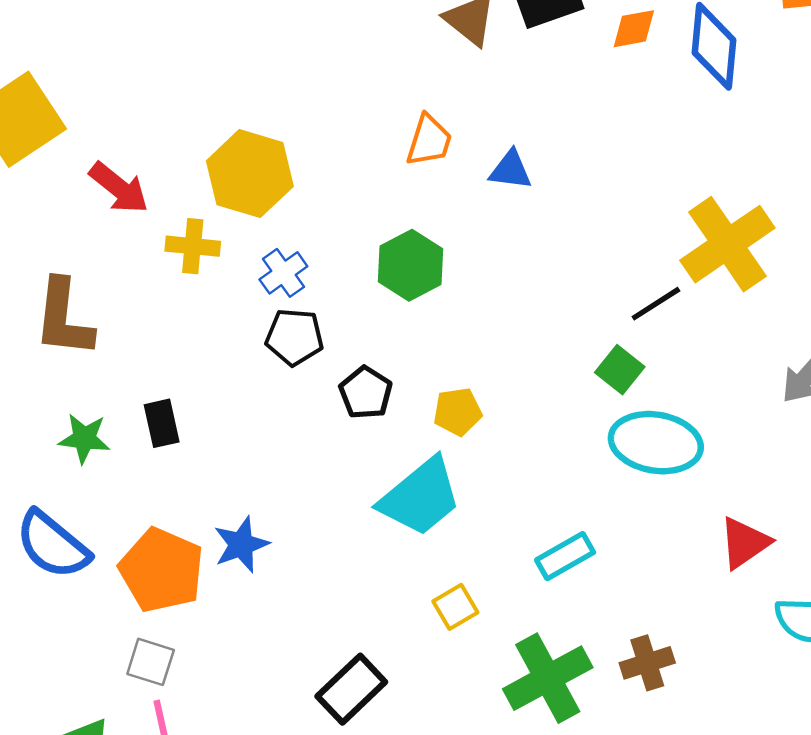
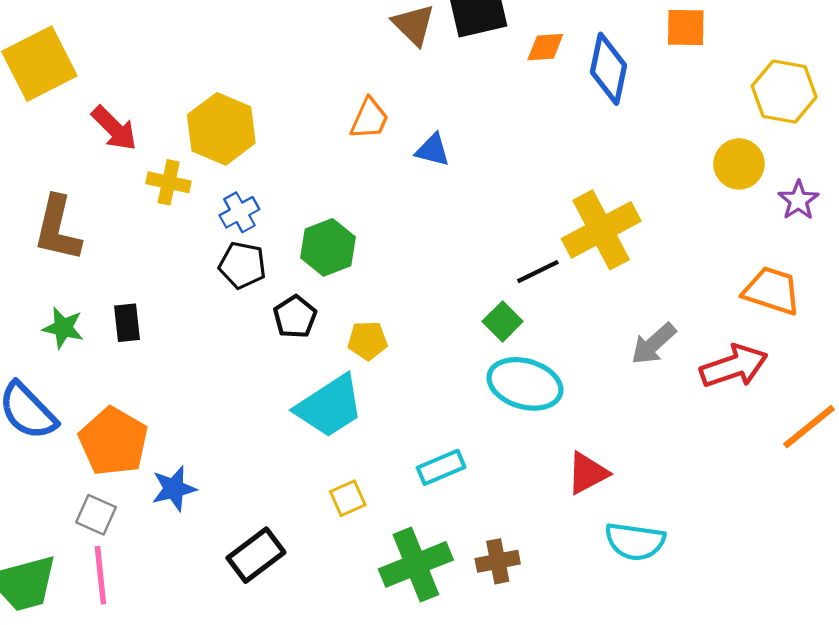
green hexagon: (410, 265) -> (328, 247), moved
blue star: (241, 545) -> (174, 489), moved

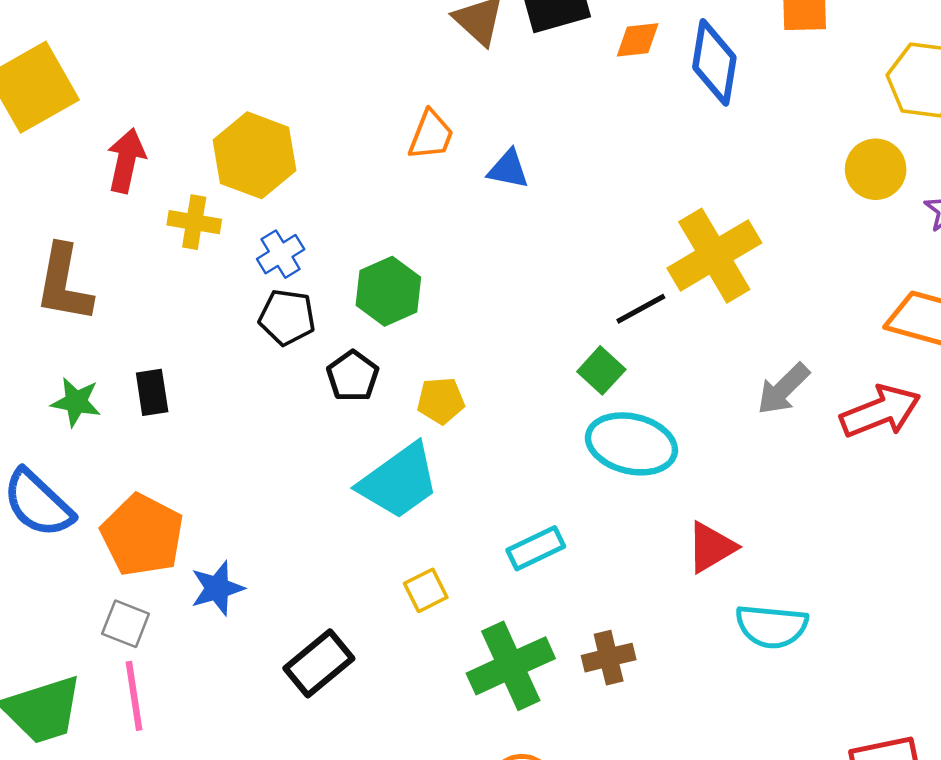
red arrow: (114, 128) -> (126, 161), turned -120

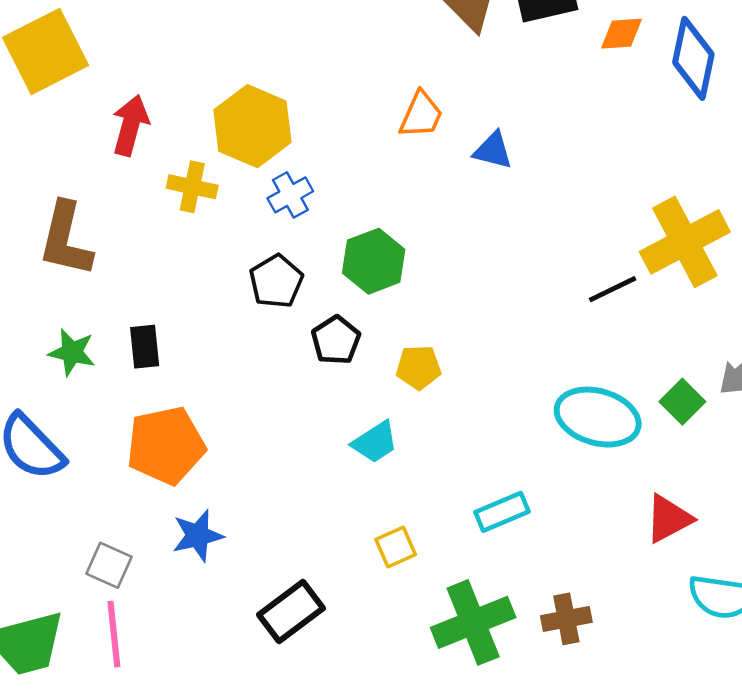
blue cross: (281, 254) -> (290, 195), moved
black pentagon: (287, 317) -> (276, 281), turned 30
green square: (601, 370) -> (682, 402), moved
cyan trapezoid: (399, 481) -> (375, 442), size x0.6
orange pentagon: (142, 535) -> (166, 445), moved, turned 30

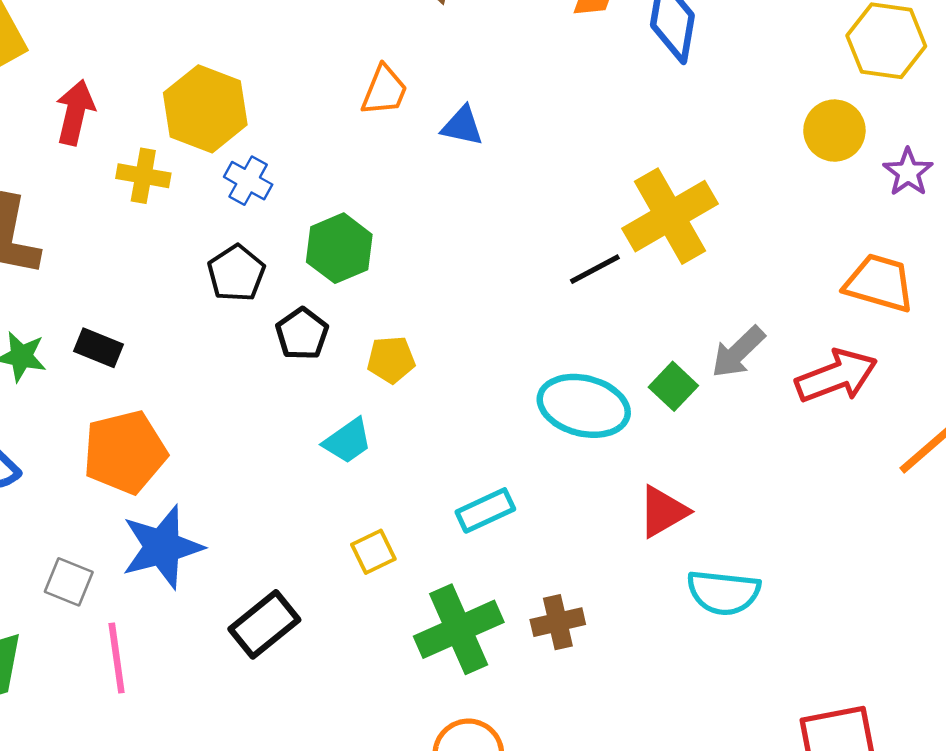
blue cross: (290, 195) -> (248, 181), turned -30
black rectangle: (145, 347) -> (99, 348), turned -60
blue star: (198, 536) -> (162, 547), size x1.5
pink line: (114, 634) -> (117, 658), moved

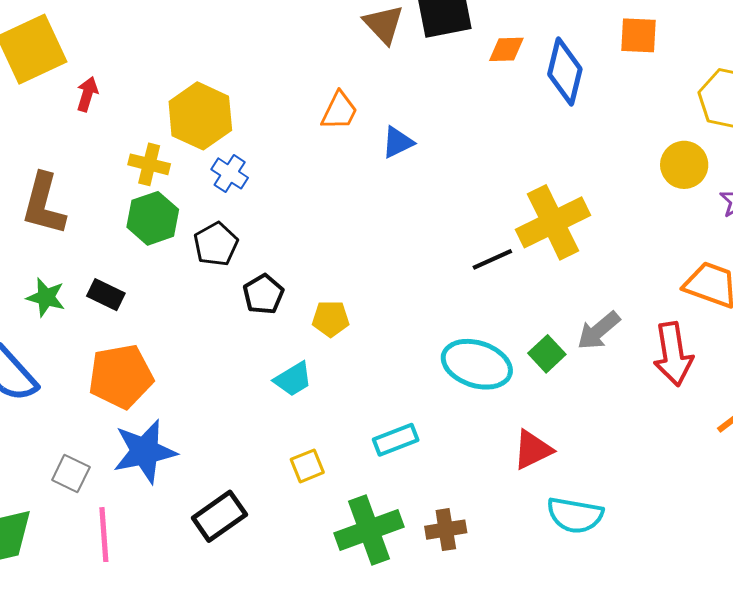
red arrow: (75, 112) -> (87, 94), moved, size x0.7
blue triangle: (462, 126) -> (398, 142), turned -42
green hexagon: (339, 248) -> (153, 218), moved
red arrow: (836, 376) -> (673, 354), turned 98

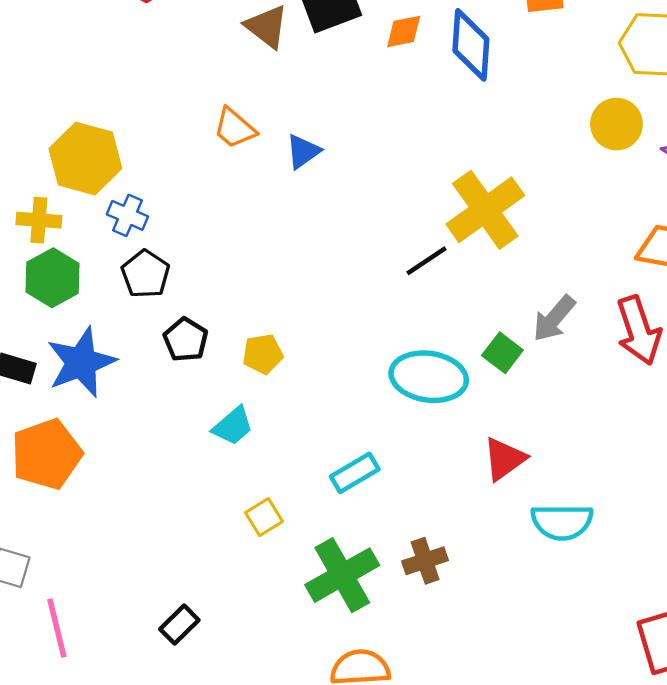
orange trapezoid: (339, 111) -> (235, 128), turned 114
black pentagon: (216, 244) -> (146, 274), moved
blue star: (145, 451) -> (81, 362), moved
black rectangle: (219, 516) -> (179, 625), moved, size x0.7

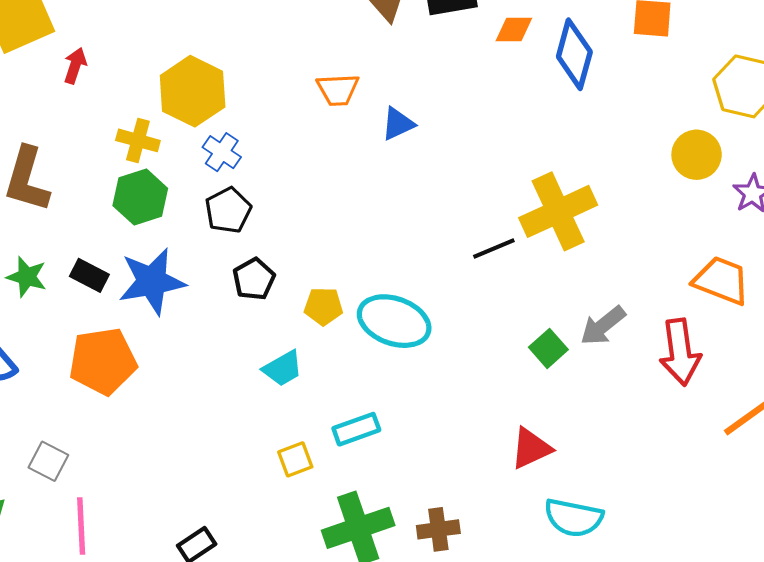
orange trapezoid: (235, 128) -> (338, 90), turned -54
cyan ellipse: (429, 377) -> (394, 321), moved
cyan rectangle: (355, 473) -> (356, 429), moved

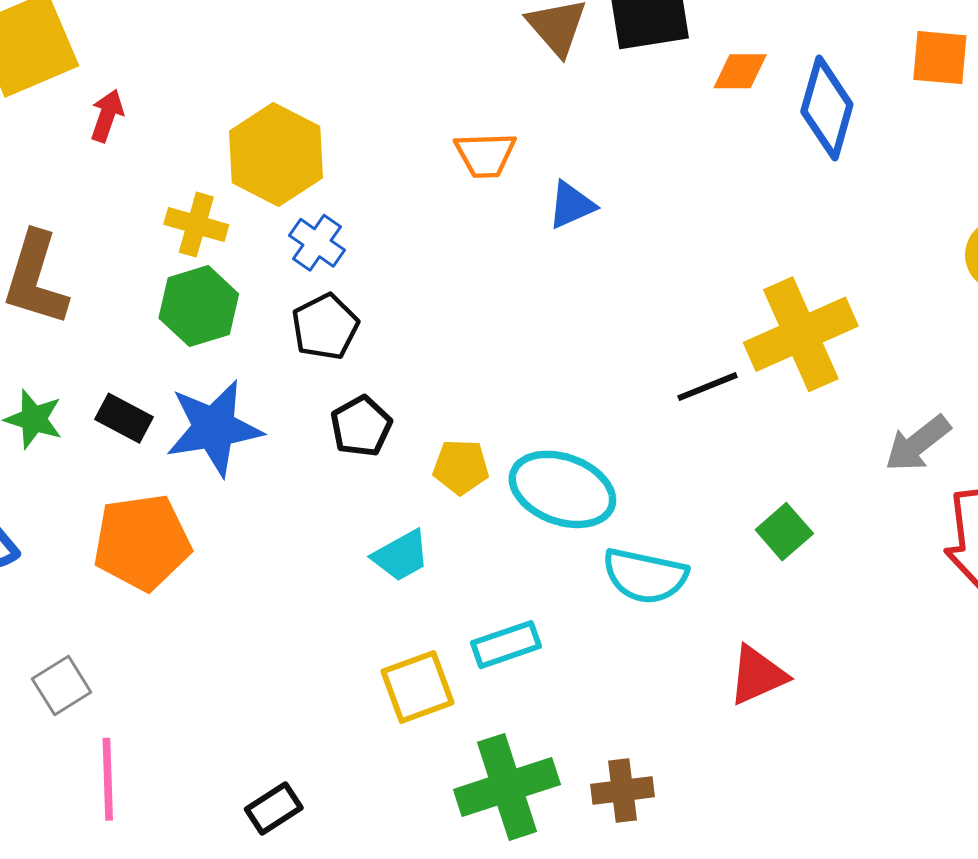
gray arrow: (603, 326) -> (918, 443), moved
yellow square: (295, 459) -> (418, 687), size x1.4
gray square: (48, 461) -> (62, 685), turned 30
cyan semicircle: (574, 518) -> (645, 576), moved

